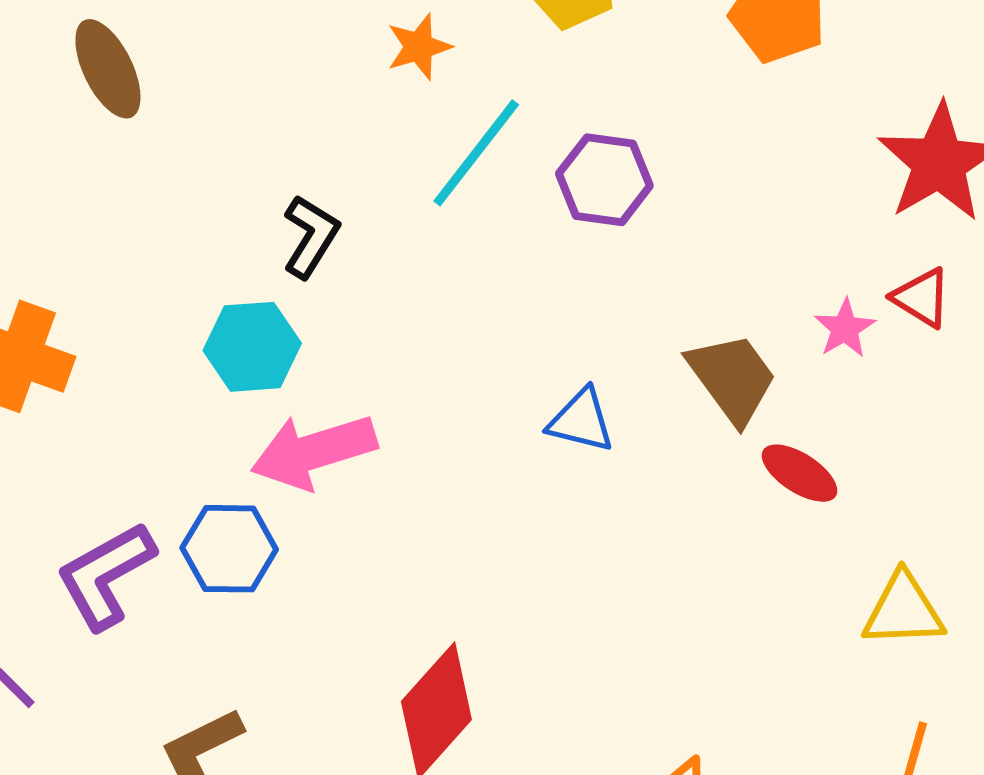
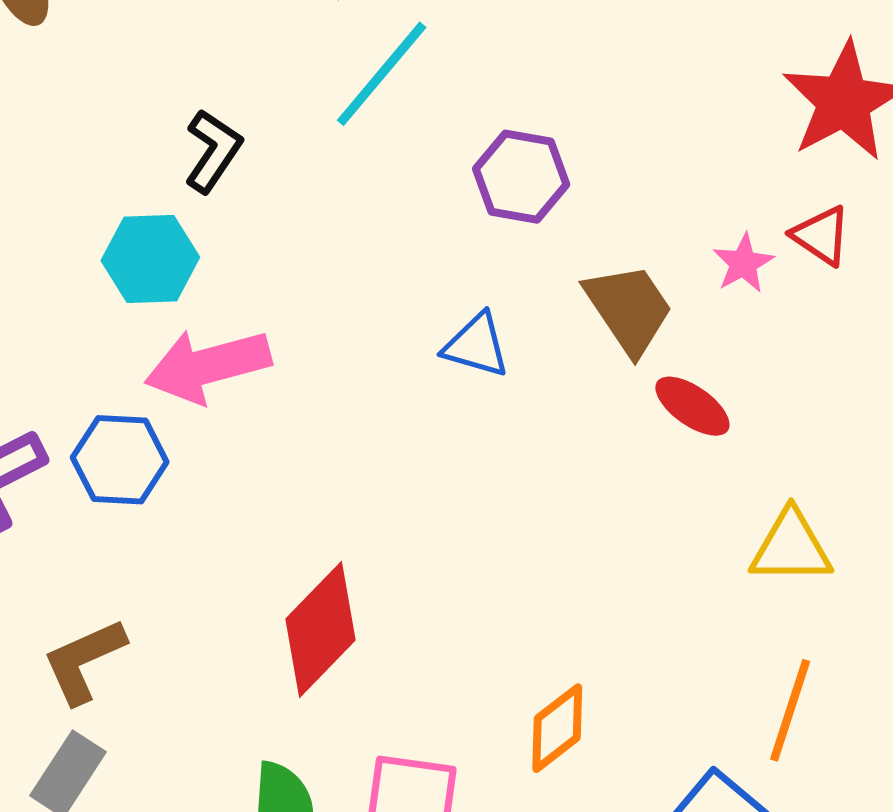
purple hexagon: (604, 180) -> (521, 177), moved

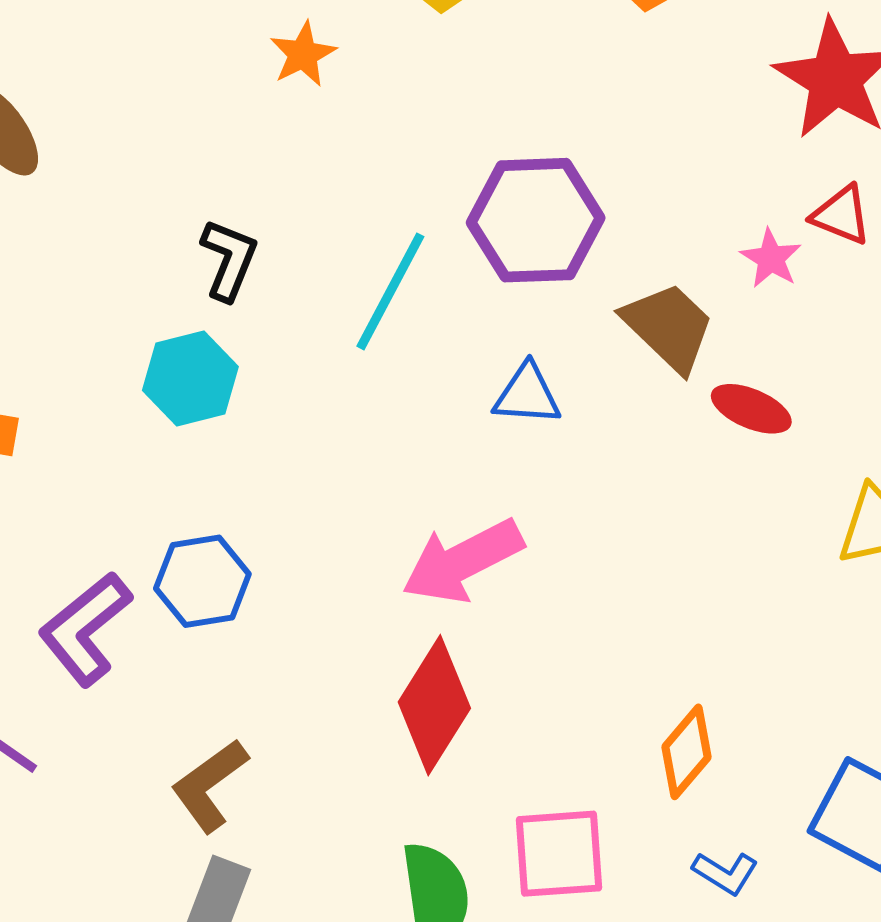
cyan line: (382, 74) -> (390, 291), moved
purple hexagon: (521, 177) -> (536, 220), size x1.4
pink arrow: (208, 366) -> (463, 561), moved

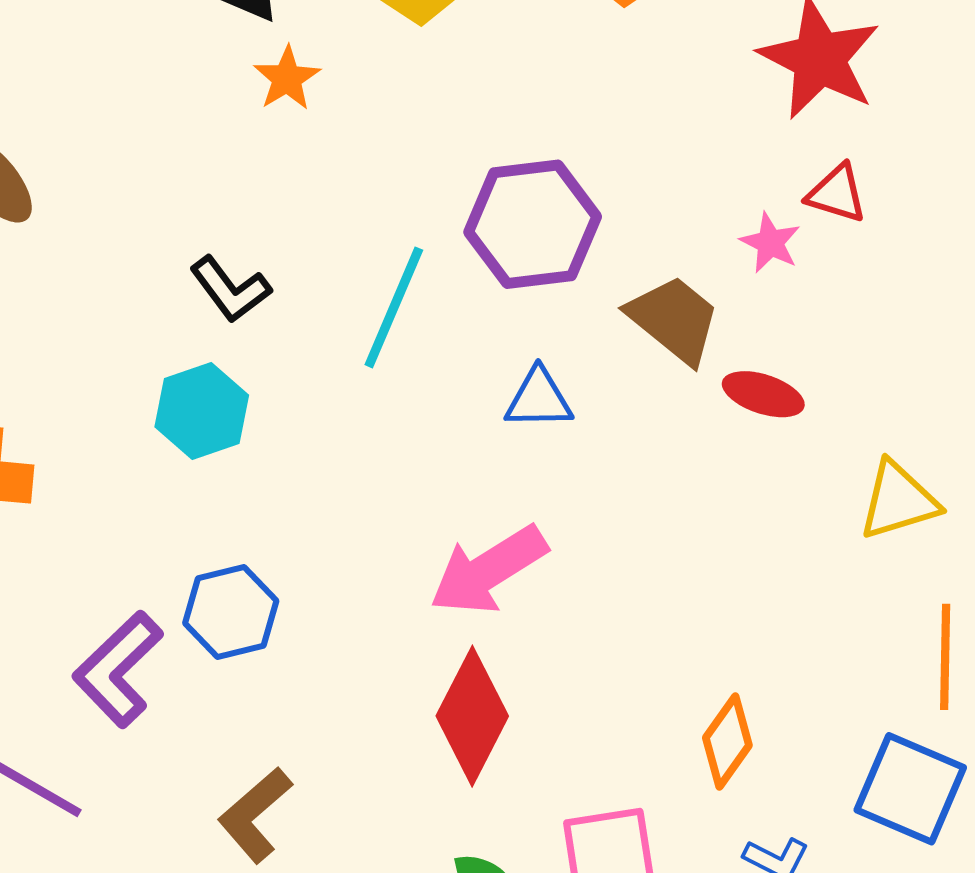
black L-shape: (229, 260) -> (230, 289), turned 126

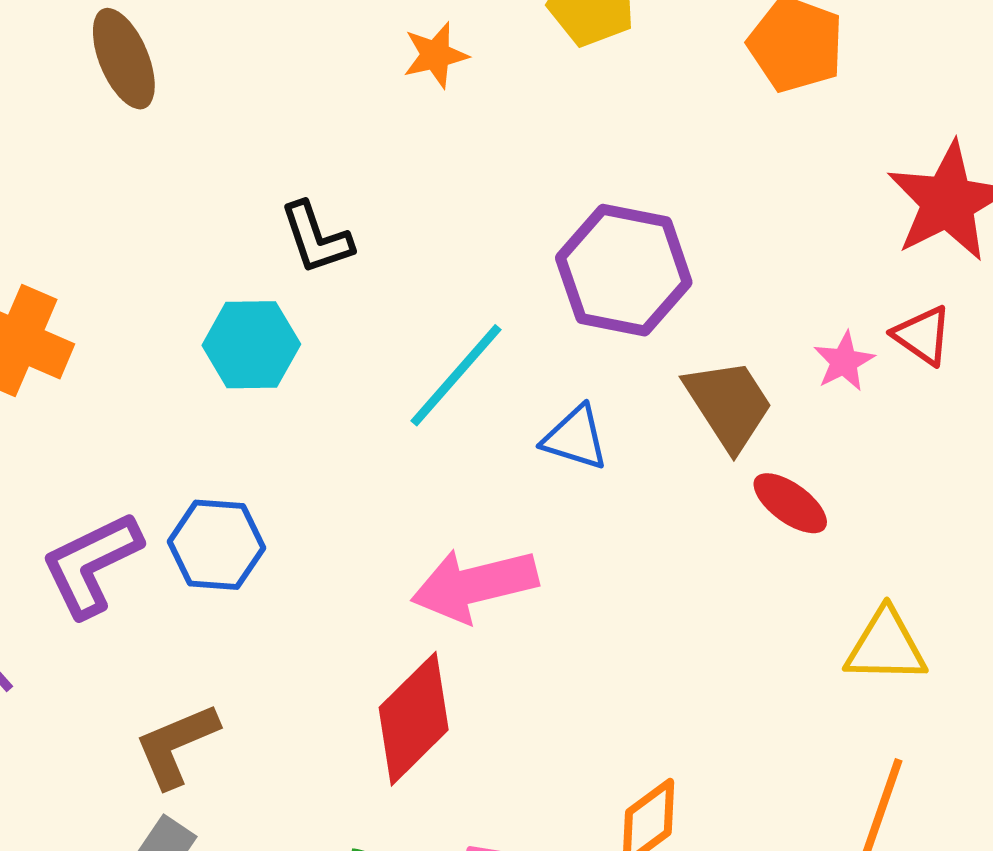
cyan line: (394, 307) -> (456, 375), moved

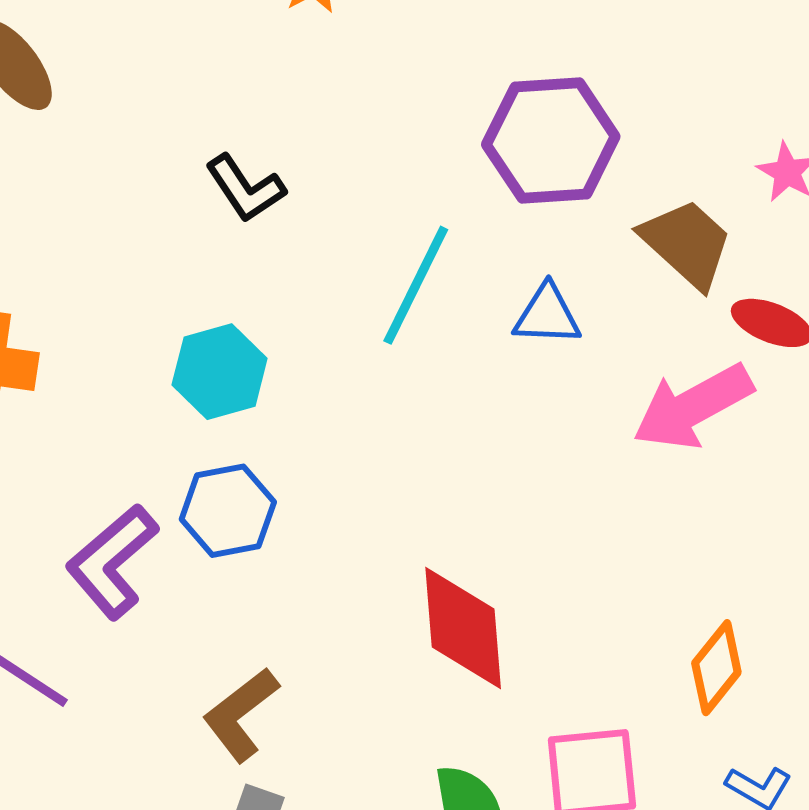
cyan hexagon: (251, 345) -> (220, 372), moved
pink arrow: (474, 585) -> (693, 407), moved
red diamond: (414, 719) -> (463, 628), turned -35

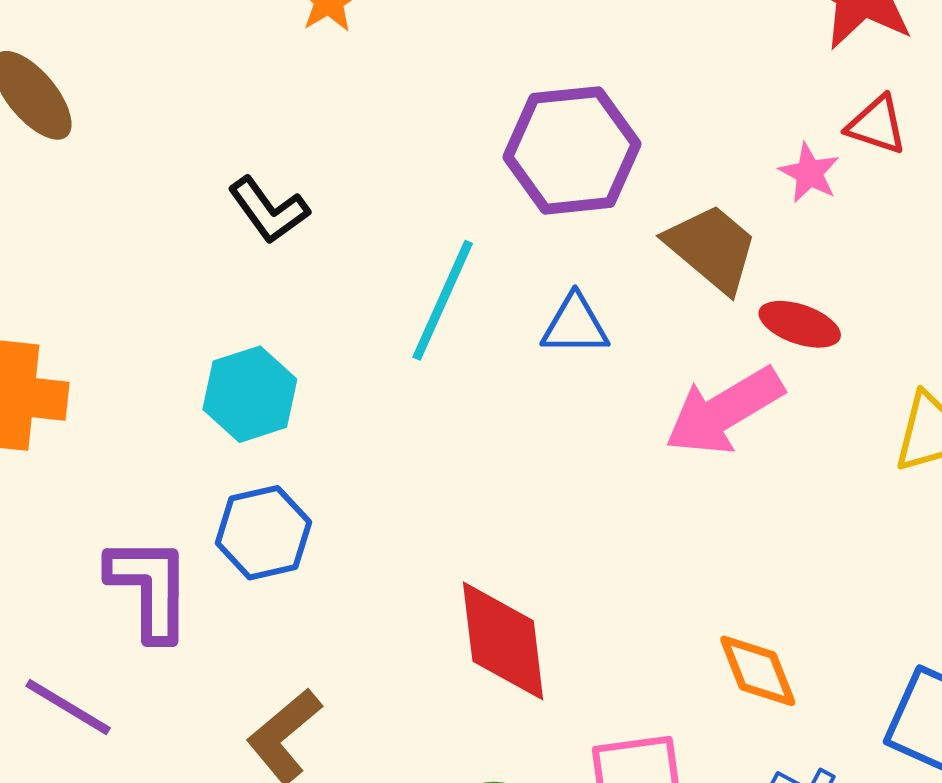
purple L-shape: (112, 562) -> (150, 588), turned 133
orange diamond: (716, 668) -> (758, 671), turned -58

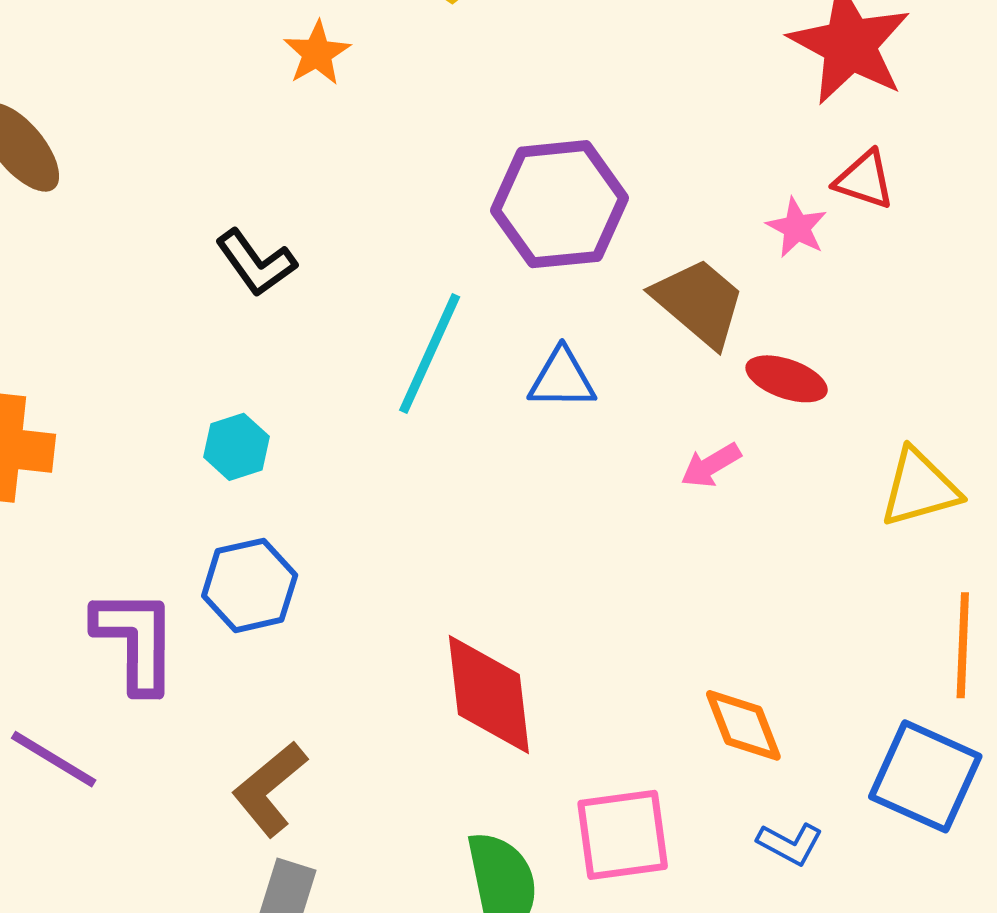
cyan hexagon: (250, 394) -> (237, 447), size x0.7
pink arrow: (724, 411) -> (711, 465), size x0.5

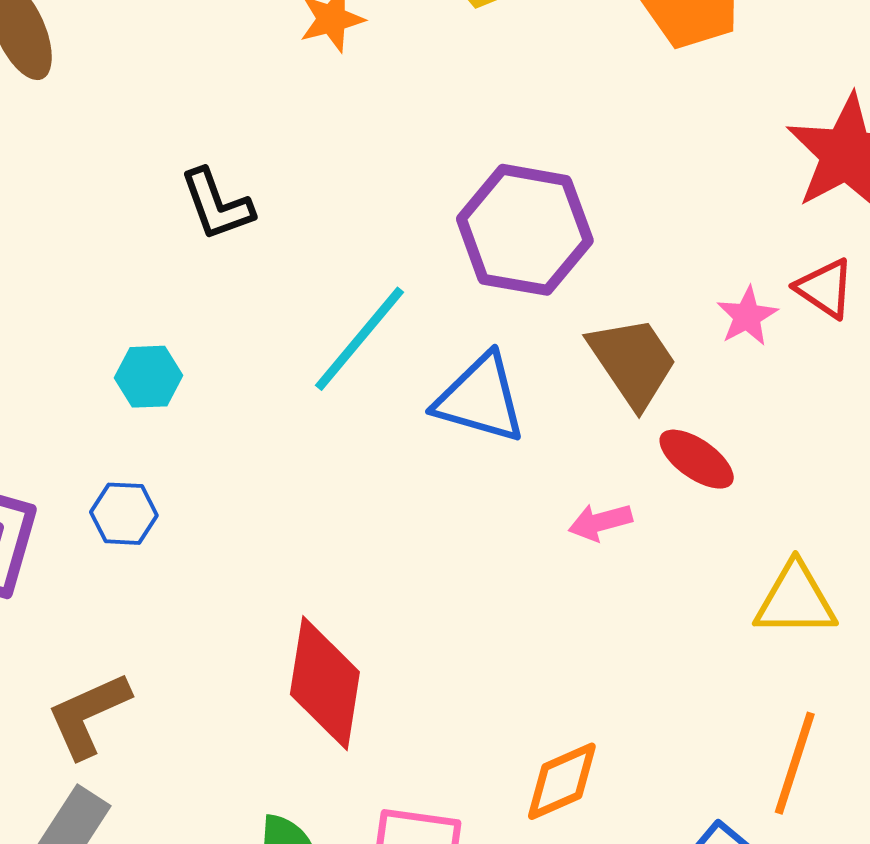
blue triangle: (562, 379) -> (480, 399), size x1.4
blue hexagon: (250, 585) -> (124, 514), size x0.7
orange diamond: (743, 725) -> (562, 781), turned 72

